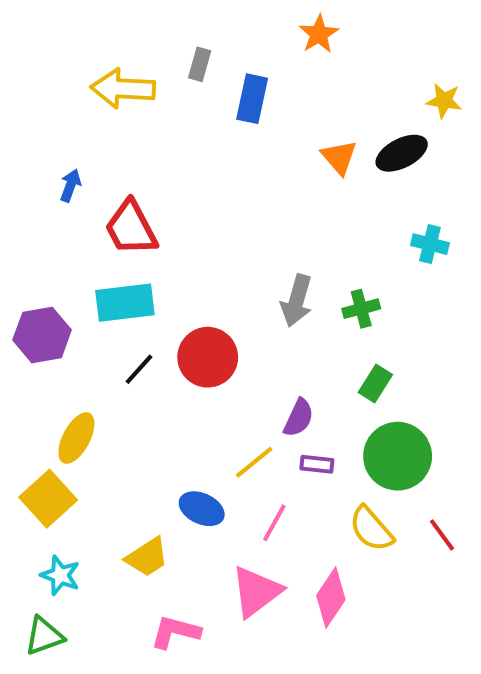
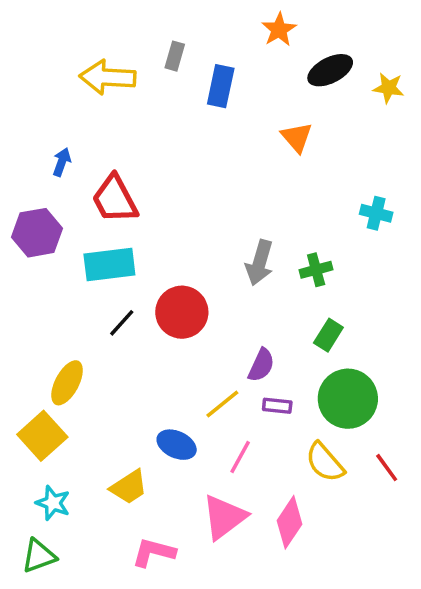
black ellipse: (402, 153) -> (330, 70), moved
purple hexagon: (42, 335) -> (37, 233), moved

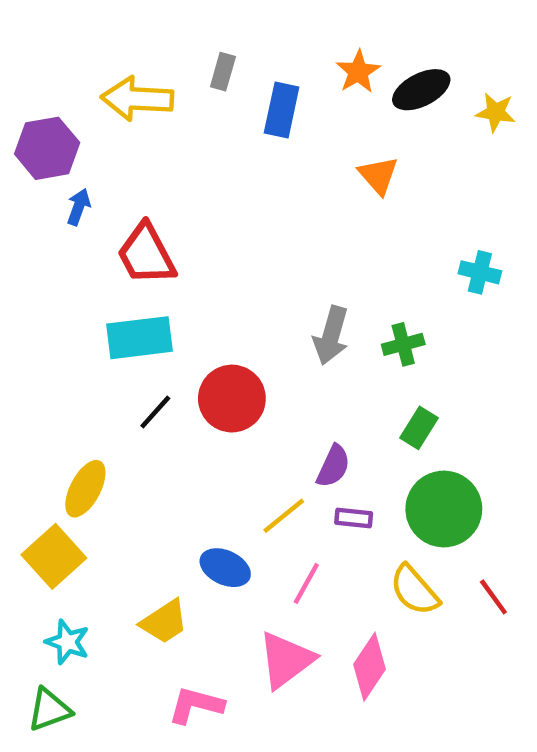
orange star: (279, 30) -> (358, 72), moved
purple hexagon: (37, 233) -> (47, 148), moved

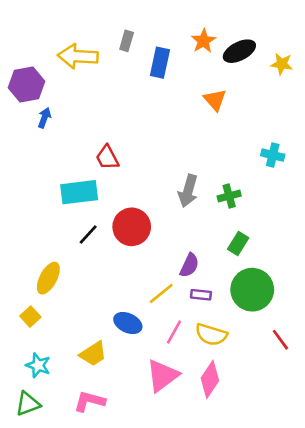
red trapezoid: (146, 254) -> (107, 158), moved, size x0.7
yellow square: (54, 556) -> (30, 317), size x0.6
yellow semicircle: (415, 590) -> (211, 335), moved, turned -32
pink L-shape: (196, 705) -> (89, 401), moved

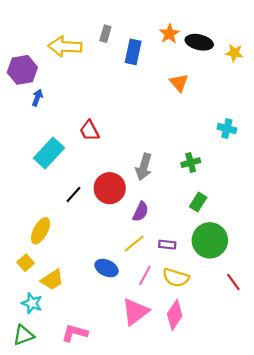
black ellipse: (239, 51) -> (199, 42), turned 40
gray arrow: (188, 191) -> (144, 167), moved
cyan rectangle: (79, 192) -> (49, 153), moved, turned -40
purple semicircle: (189, 265) -> (141, 212), moved
yellow trapezoid: (93, 354) -> (52, 280), moved

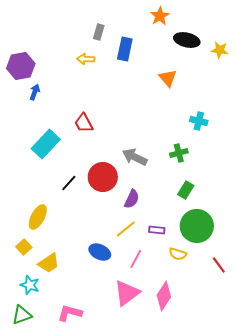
orange star: (169, 34) -> (160, 16), moved
yellow arrow: (65, 46) -> (86, 59), moved, size x0.6
cyan cross: (227, 129) -> (199, 121), moved
gray arrow: (144, 167) -> (135, 157), turned 100
yellow semicircle: (176, 278) -> (178, 254), moved, size x0.7

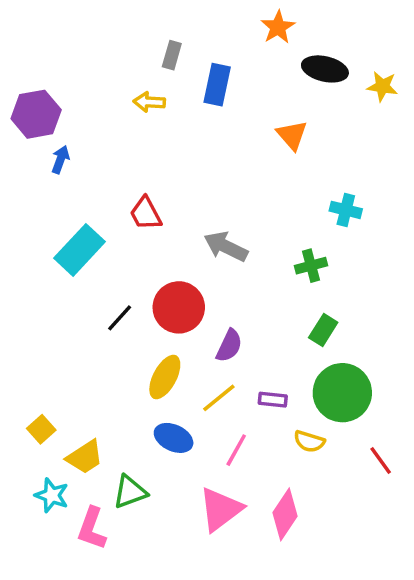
gray arrow: (135, 157) -> (226, 246), moved
yellow ellipse: (38, 217) -> (165, 377), moved
pink L-shape: (70, 313) -> (92, 528), moved, turned -85
green triangle: (22, 315) -> (130, 492), moved

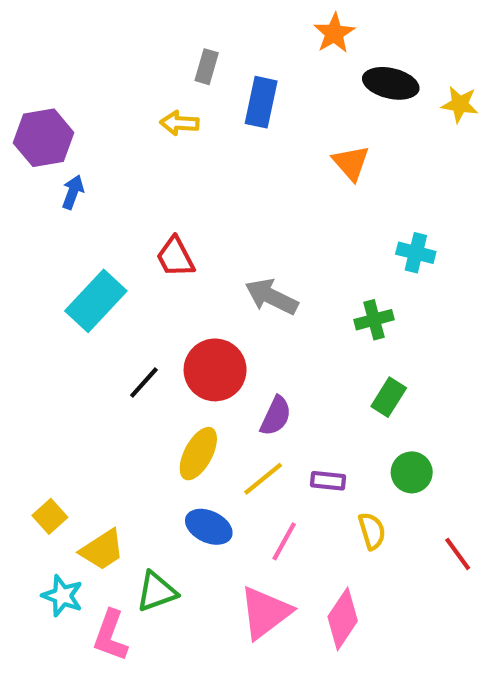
green circle: (342, 393) -> (412, 472), size x0.6
yellow semicircle: (309, 441) -> (372, 531), turned -124

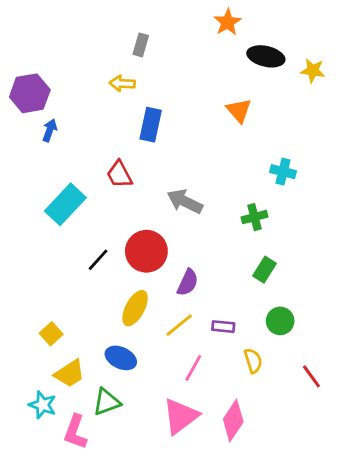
blue rectangle: (261, 102) -> (151, 125), moved
yellow square: (50, 516) -> (51, 334), moved
blue ellipse: (209, 527) -> (121, 358), moved

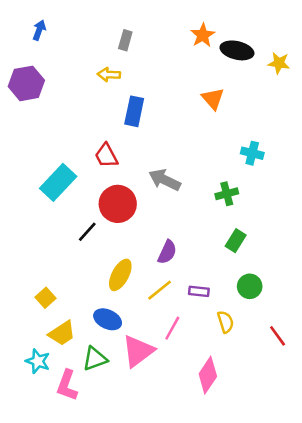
orange star: (227, 22) -> (203, 35), moved
blue arrow: (50, 130) -> (39, 30), moved
red circle: (146, 251) -> (118, 204), moved
pink triangle: (181, 416) -> (138, 351), moved

